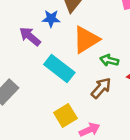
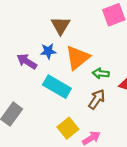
blue star: (51, 19) -> (48, 51), moved

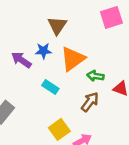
cyan rectangle: (57, 87) -> (50, 87), size x0.6

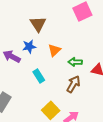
orange triangle: (73, 59) -> (54, 50), size x0.6
cyan rectangle: (50, 87) -> (39, 76), turned 32

